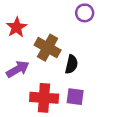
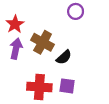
black semicircle: (72, 64) -> (64, 57), turned 35
purple arrow: (18, 69) -> (16, 49), moved, turned -48

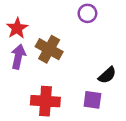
black semicircle: (64, 57) -> (107, 75), moved
purple square: (67, 86) -> (92, 100), moved

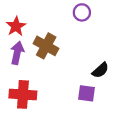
red cross: (45, 101) -> (23, 94), moved

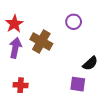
purple circle: (82, 12) -> (74, 22), moved
red cross: (23, 94) -> (21, 85), size x0.6

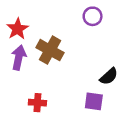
purple circle: (74, 22) -> (93, 16), moved
red cross: (21, 85) -> (37, 103), moved

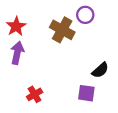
brown cross: (50, 50) -> (62, 30), moved
red cross: (37, 103) -> (35, 94), turned -35

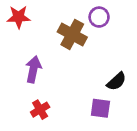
red star: (16, 26) -> (19, 17), moved, turned 30
purple arrow: (17, 53) -> (33, 69), moved

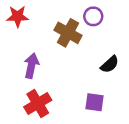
black semicircle: (116, 81) -> (110, 64), moved
red cross: (40, 110) -> (38, 103), size x1.5

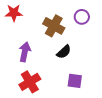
purple circle: (93, 16) -> (82, 17), moved
black semicircle: (110, 64) -> (64, 52), moved

